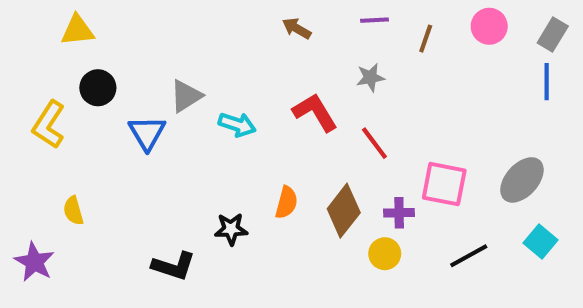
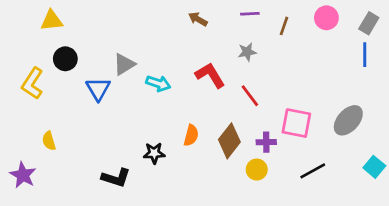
cyan square: (540, 241) -> (374, 167), moved

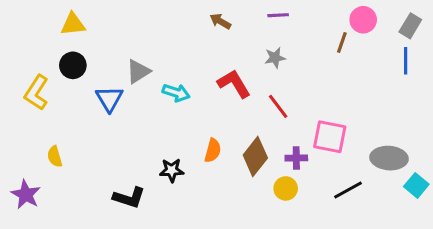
yellow triangle: (52, 21) -> (73, 24), moved
brown line: (284, 26) -> (342, 43), moved
gray ellipse: (348, 120) -> (389, 158), moved, turned 52

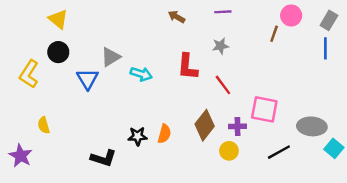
yellow triangle: (73, 24) -> (58, 19), turned 45
red L-shape: (234, 84) -> (188, 67), turned -144
orange semicircle: (213, 150) -> (164, 134), moved

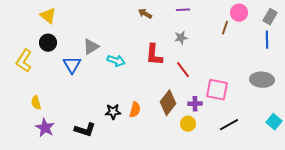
gray ellipse: (312, 126) -> (262, 80), moved
purple star: (20, 156) -> (45, 128), moved

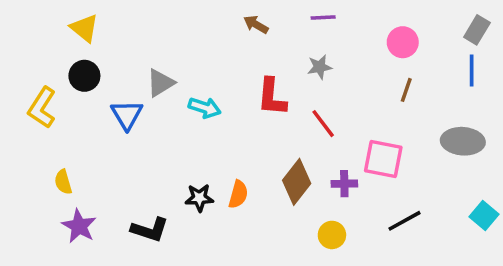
pink circle: (239, 13) -> (403, 42), moved
brown line: (225, 28) -> (406, 90), moved
yellow circle: (188, 124) -> (332, 235), moved

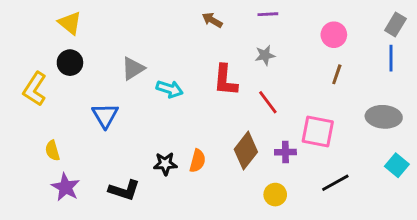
blue triangle: (127, 115) -> (105, 115), moved
cyan square: (484, 216) -> (397, 165), moved

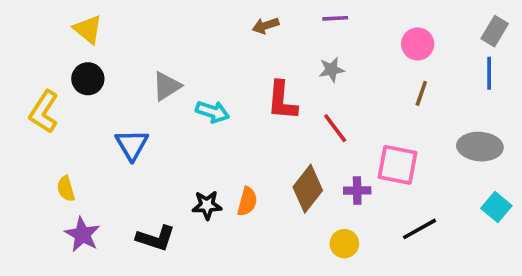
brown arrow: (212, 20) -> (266, 26), turned -48

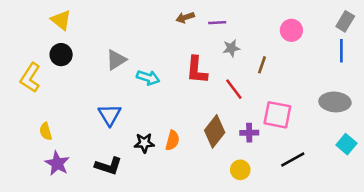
purple line: (335, 18) -> (217, 23), moved
brown line: (421, 93) -> (262, 65), moved
blue triangle: (132, 145) -> (110, 115), moved

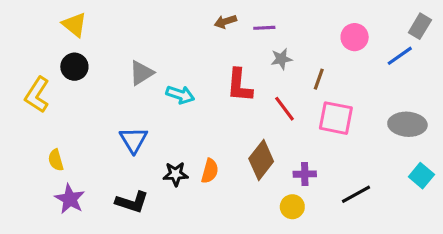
blue line: (341, 51) -> (400, 56), moved, turned 55
pink square: (277, 115) -> (336, 118), moved
purple cross: (249, 133) -> (305, 174), moved

